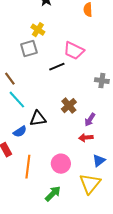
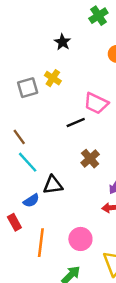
gray square: (29, 49) -> (28, 88), moved
brown cross: (69, 106) -> (90, 159), moved

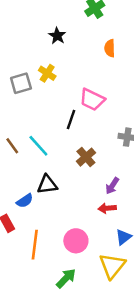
black line: (76, 123) -> (71, 120), turned -48
brown line: (19, 137) -> (12, 146), moved
cyan line: (28, 162) -> (38, 146), moved

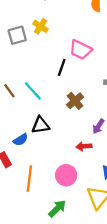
red arrow: (107, 208) -> (84, 146), moved

